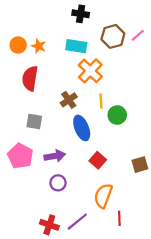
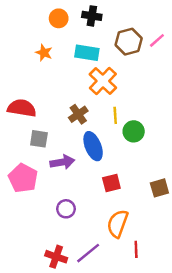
orange circle: (18, 45) -> (59, 18), moved
red semicircle: (30, 78) -> (22, 108), moved, turned 90
purple arrow: (55, 156) -> (62, 162), moved
red square: (98, 160) -> (111, 183), turned 35

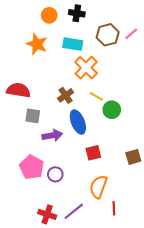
orange star: (44, 53) -> (37, 44), size x1.5
yellow line: (115, 115) -> (96, 96), turned -56
pink pentagon: (23, 178) -> (32, 167), moved

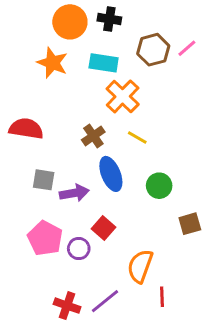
orange circle: (49, 15) -> (70, 22), size x1.5
green circle: (112, 110) -> (159, 186), moved
gray square: (33, 116) -> (44, 180), moved
red square: (93, 153) -> (104, 228), moved, turned -35

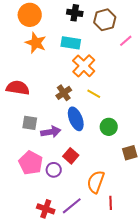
orange circle: (70, 22) -> (30, 15), moved
pink line: (187, 48) -> (126, 41), moved
brown hexagon: (153, 50) -> (105, 20), moved

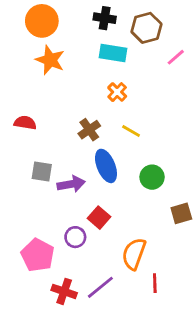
cyan rectangle: (71, 43) -> (113, 53), moved
orange cross: (84, 66) -> (117, 92), size x0.6
red semicircle: (18, 88) -> (25, 123), size x0.7
pink pentagon: (31, 163) -> (38, 255), moved

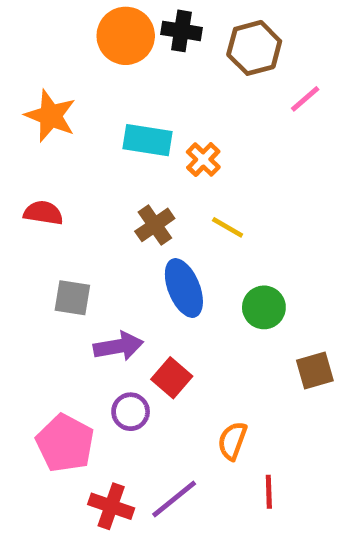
orange circle: (42, 21) -> (126, 36), moved
cyan rectangle: (113, 53) -> (148, 140), moved
orange star: (50, 60) -> (51, 116), moved
purple arrow: (71, 184) -> (118, 346), moved
orange semicircle: (134, 254) -> (232, 441), size x0.7

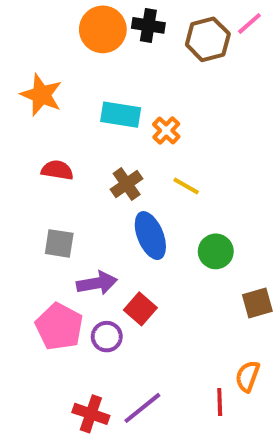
pink line: (305, 99) -> (249, 23), moved
red semicircle: (43, 213) -> (57, 170), moved
orange semicircle: (232, 441) -> (247, 376), moved
pink pentagon: (65, 443) -> (59, 327), moved

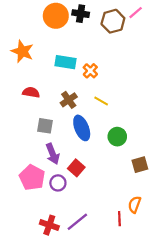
gray square: (59, 243) -> (45, 126), moved
purple arrow: (97, 283) -> (53, 154), turned 78

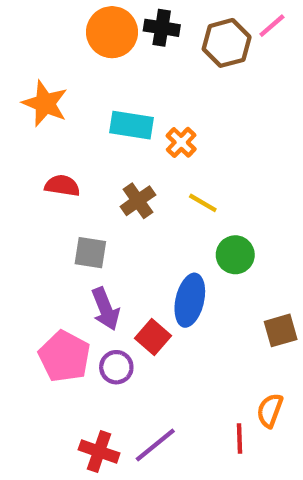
blue ellipse: (82, 128) -> (190, 300), moved, turned 35
green circle: (117, 137) -> (235, 255), moved

